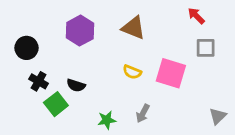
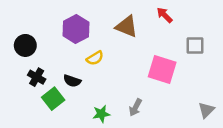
red arrow: (196, 16) -> (165, 15), moved
yellow semicircle: (132, 72) -> (95, 58), moved, turned -54

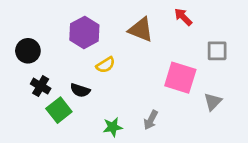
gray triangle: (206, 110) -> (213, 102), moved

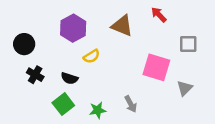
green square: (59, 110) -> (63, 104), moved
gray arrow: (151, 120) -> (131, 104), turned -56

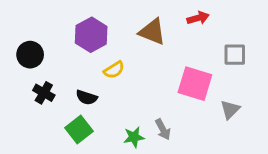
red arrow: (159, 15) -> (198, 18), turned 119
green star: (98, 110) -> (134, 137), moved

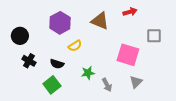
gray triangle: (230, 110) -> (136, 82), moved
green star: (134, 137) -> (88, 73), moved

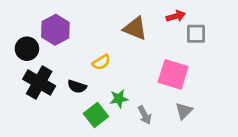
purple hexagon: (60, 23) -> (55, 30), moved
gray square: (154, 36) -> (196, 34), moved
black cross: (29, 61) -> (39, 82), size x1.6
green square: (52, 85) -> (96, 115), moved

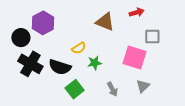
gray square: (196, 34) -> (152, 37), moved
black semicircle: (77, 87) -> (60, 67), size x1.5
green star: (119, 99) -> (95, 63), moved

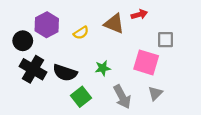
red arrow: (137, 12) -> (139, 14), moved
yellow semicircle: (79, 48) -> (81, 33), moved
gray arrow: (112, 89) -> (122, 97), size x1.5

